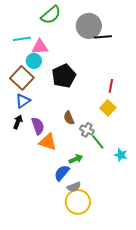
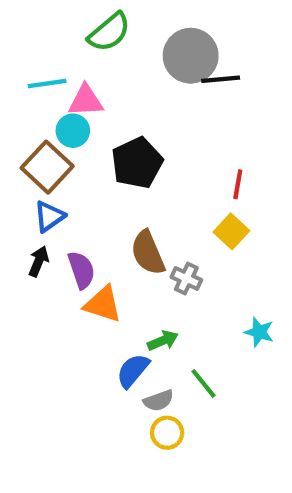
brown semicircle: (69, 118) -> (148, 253), size x1.5
green line: (98, 142) -> (203, 383), moved
yellow circle: (78, 202) -> (167, 433), size x0.6

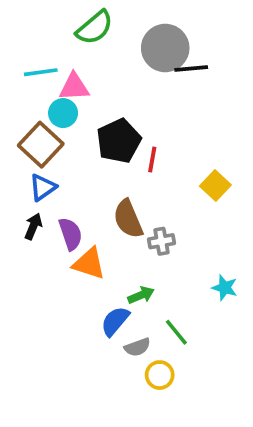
red line: (238, 184) -> (152, 159), moved
yellow square: (231, 231) -> (215, 186), moved
gray cross: (186, 278) -> (162, 241), turned -35
yellow circle: (167, 433) -> (160, 375), moved

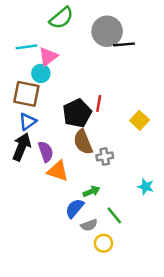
pink triangle: (74, 87) -> (48, 57), turned -35
black pentagon: (119, 141) -> (77, 113), moved
brown square: (41, 145) -> (26, 94), turned -32
black arrow: (33, 226) -> (22, 147), size x1.6

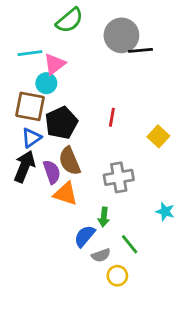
black pentagon: (77, 113) -> (61, 123), moved
brown semicircle: (83, 142) -> (70, 161), moved
gray cross: (105, 156) -> (119, 177), size x1.5
green arrow: (91, 191) -> (104, 217), turned 119

